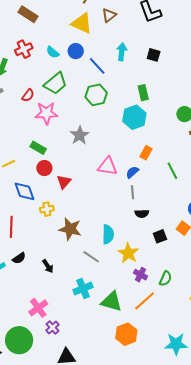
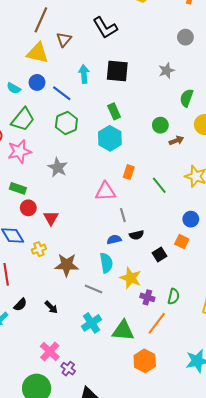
black square: (154, 55) -> (117, 71), size x1.6
pink triangle: (107, 166) -> (106, 191), moved
blue semicircle: (132, 172) -> (114, 240), moved, turned 40

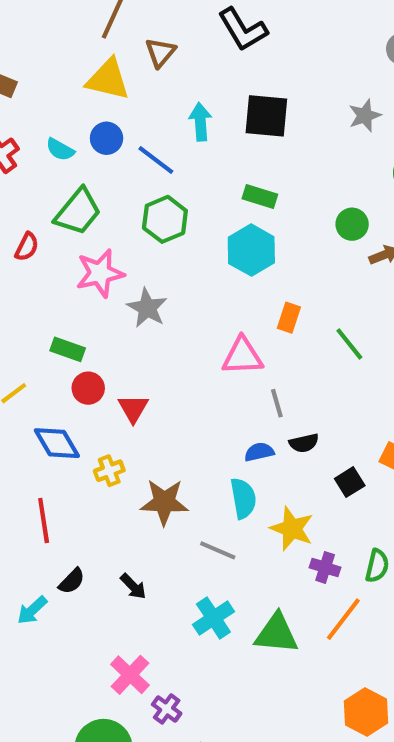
green rectangle: (114, 111) -> (260, 196), turned -49
pink star: (19, 151) -> (100, 273), moved
orange hexagon: (145, 361) -> (366, 712), moved

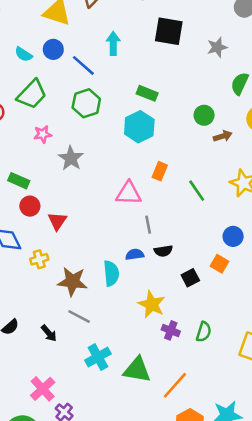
black square: (266, 116) -> (169, 31), moved
pink star: (100, 273) -> (43, 134), size x0.6
cyan semicircle: (243, 498) -> (111, 273), moved
gray line: (218, 550) -> (79, 316), moved
orange line: (343, 619) -> (175, 385), moved

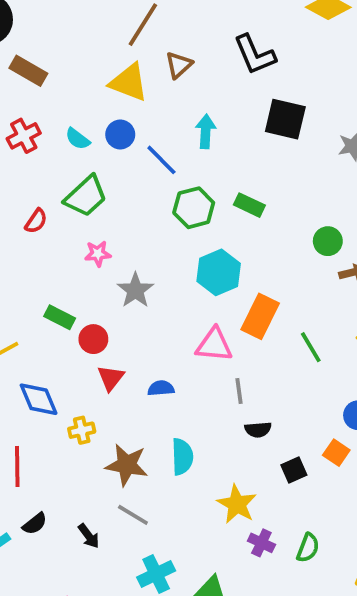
green hexagon: (86, 103) -> (194, 208), moved
cyan hexagon: (139, 127) -> (219, 272), moved
orange rectangle: (160, 171) -> (260, 316), size x1.6
red circle: (30, 206) -> (93, 339), moved
blue semicircle: (135, 254) -> (161, 388), moved

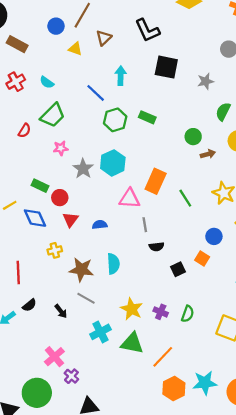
yellow triangle: (129, 82) -> (75, 49), size x0.6
blue circle: (120, 134) -> (56, 26), moved
cyan hexagon: (219, 272) -> (113, 163), moved
blue diamond: (39, 399) -> (35, 218), moved
yellow star: (237, 504) -> (132, 309), moved

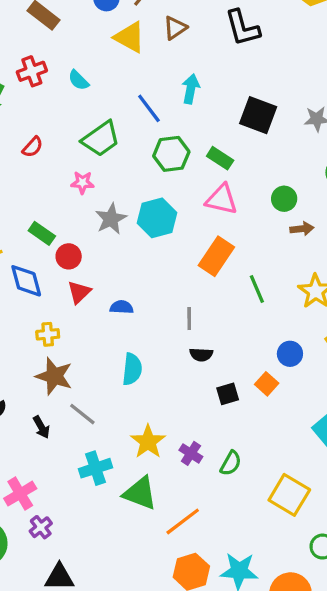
yellow triangle: (75, 49) -> (130, 37), size x1.5
black square: (166, 67) -> (258, 115), moved
green trapezoid: (53, 115) -> (101, 139), moved
pink triangle: (130, 199) -> (222, 199), moved
brown star: (81, 270) -> (54, 376), moved

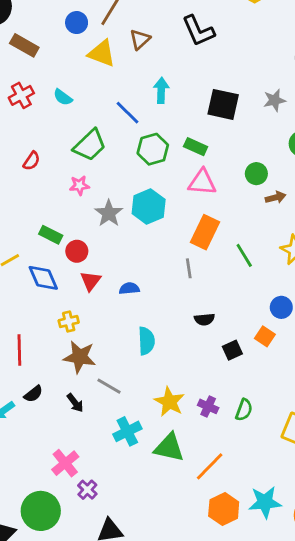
gray line: (189, 319) -> (189, 268), moved

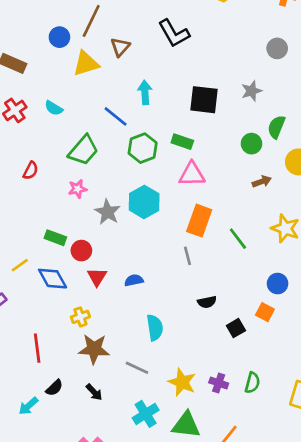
yellow triangle: (102, 53) -> (86, 63), turned -32
green circle: (256, 174) -> (252, 144), moved
gray line: (109, 386) -> (137, 368), moved

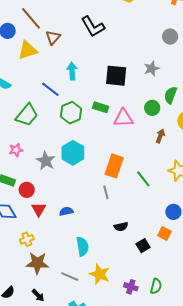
brown line: (91, 21) -> (31, 18), turned -65
pink triangle: (192, 174) -> (123, 118), moved
brown arrow: (262, 181) -> (160, 136), turned -48
pink star: (78, 189) -> (16, 150), moved
yellow star: (182, 382) -> (100, 274), moved

